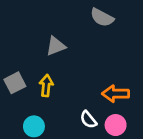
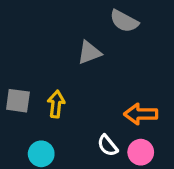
gray triangle: (56, 46) -> (89, 53), moved
gray square: (15, 83) -> (18, 101), turned 35

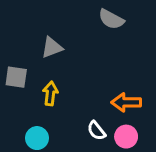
gray triangle: (89, 53) -> (52, 47), moved
gray square: (18, 101) -> (16, 77), moved

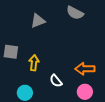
gray triangle: (52, 47) -> (38, 21), moved
white semicircle: (96, 131) -> (56, 81), moved

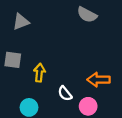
gray triangle: (38, 21) -> (21, 22), moved
pink circle: (85, 92) -> (88, 106), moved

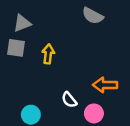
gray square: (13, 60) -> (16, 48), moved
yellow arrow: (39, 73) -> (48, 54), moved

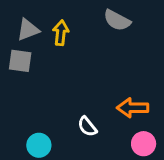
yellow arrow: (48, 54) -> (61, 33), moved
pink circle: (94, 113) -> (144, 144), moved

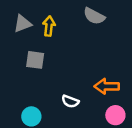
gray square: (20, 61) -> (35, 60), moved
white semicircle: (87, 127) -> (70, 101), turned -30

